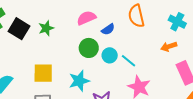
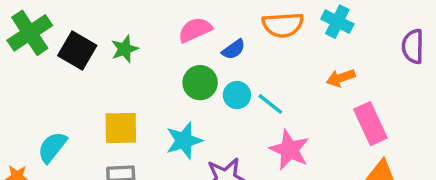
orange semicircle: (136, 16) -> (283, 25), turned -80
cyan cross: (177, 22) -> (337, 22), moved

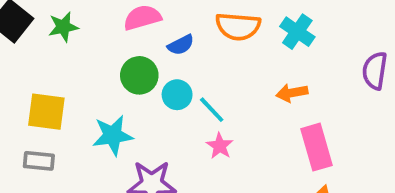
pink star: (289, 150) -> (220, 146), moved, size x0.6

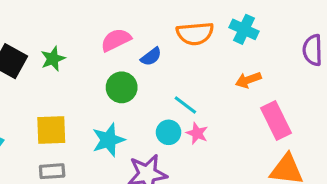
cyan circle: (177, 95) -> (169, 132), moved

